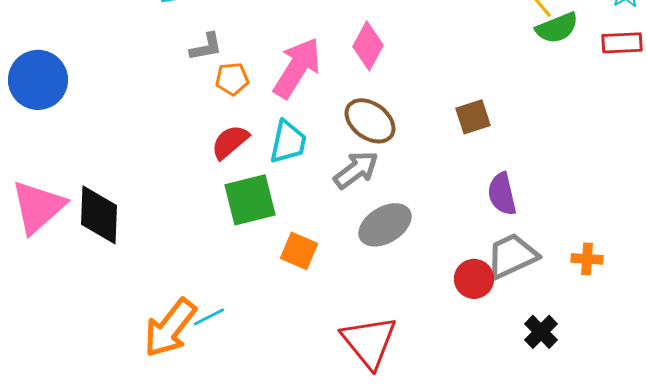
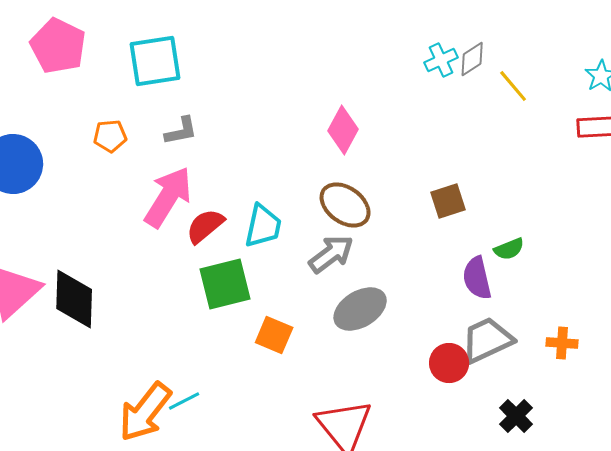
green semicircle: (557, 28) -> (509, 249), moved, size x0.7
pink arrow: (297, 68) -> (168, 197), moved
orange pentagon: (232, 79) -> (110, 136), moved

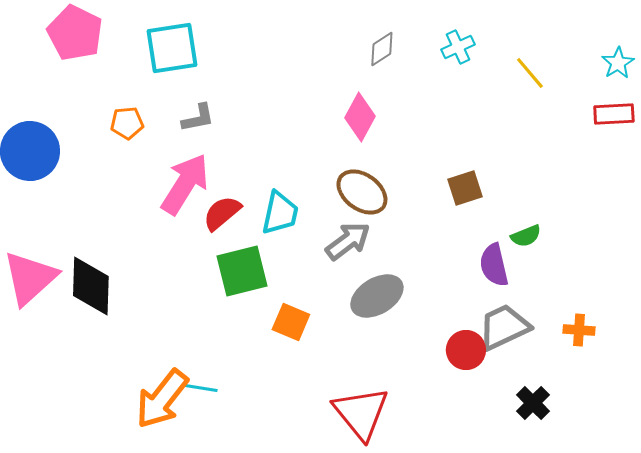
gray diamond: (472, 59) -> (382, 49), moved
cyan line: (184, 401) -> (201, 388), turned 36

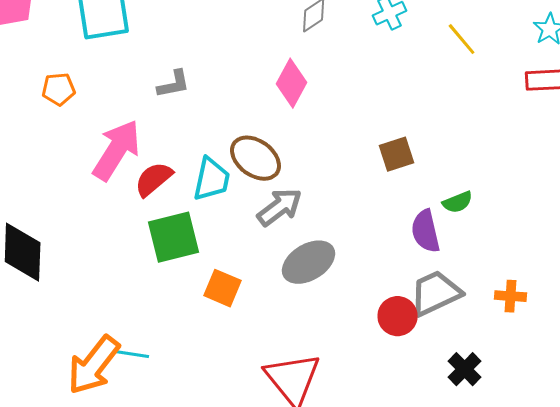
gray L-shape: (198, 118) -> (174, 84), moved
brown ellipse: (362, 192) -> (256, 158), moved

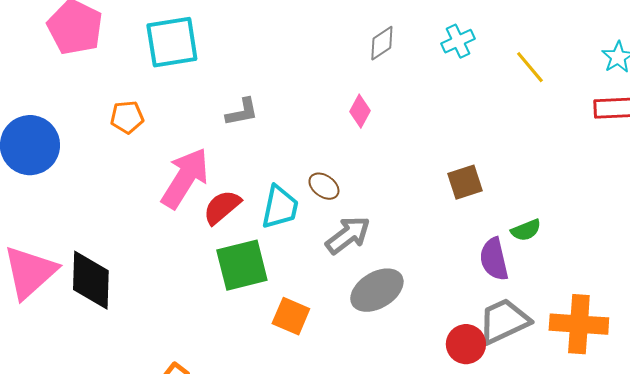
pink diamond: (292, 83) -> (360, 111), size x0.7
brown ellipse: (256, 158) -> (324, 186), size x0.6
orange cross: (511, 296) -> (579, 324), size x1.8

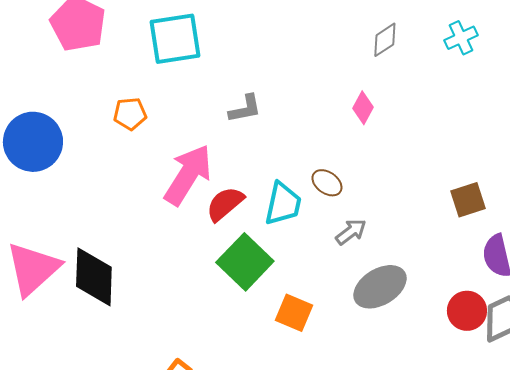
brown square: (465, 182) -> (468, 200), moved
gray arrow: (348, 235) -> (351, 232), size x0.7
green square: (242, 265) -> (245, 262), turned -32
red circle: (466, 344) -> (467, 311), moved

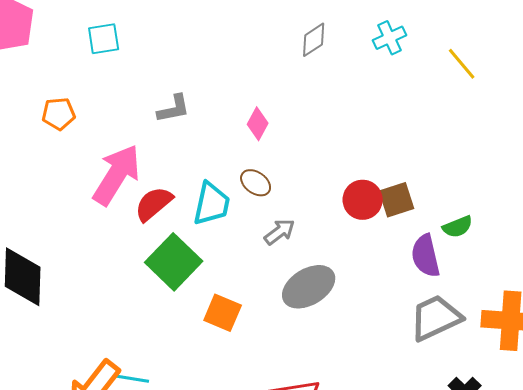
cyan square: (175, 39) -> (104, 39), size x0.6
pink diamond: (363, 108) -> (258, 124), moved
red circle: (467, 311) -> (363, 200), moved

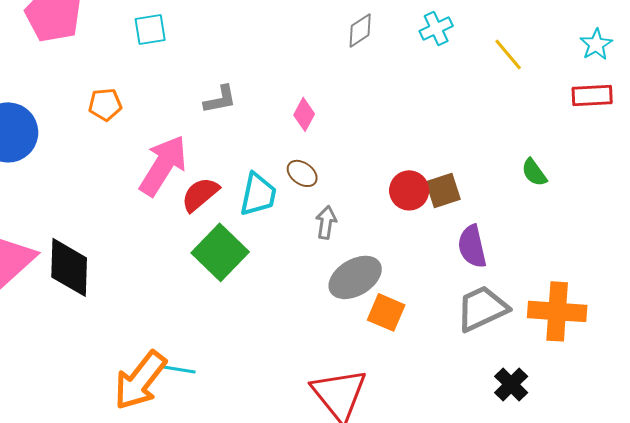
green semicircle: (458, 227) -> (534, 172), moved, turned 76
gray arrow: (280, 232) -> (326, 222), turned -44
orange square: (223, 313) -> (386, 312), moved

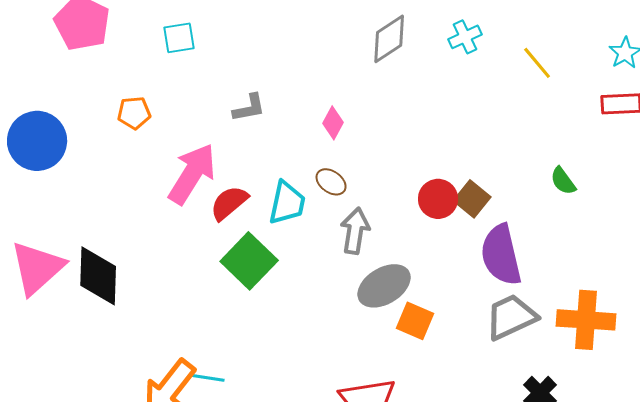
gray diamond: (360, 30) -> (389, 39), size x1.4
brown square: (443, 190) -> (472, 199), turned -33
gray arrow: (326, 222) -> (355, 231), size x1.4
purple semicircle: (472, 246) -> (501, 255), size x1.4

